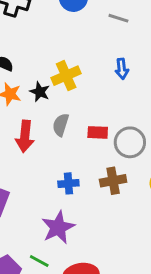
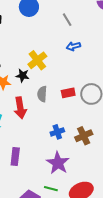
gray line: (118, 18) -> (67, 20), moved, turned 56
blue arrow: (122, 69) -> (73, 46), turned 96
brown cross: (113, 181) -> (84, 136), moved

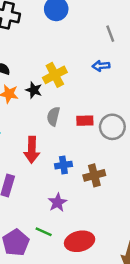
gray line: (67, 20) -> (110, 34), moved
red arrow: (20, 108) -> (32, 150), moved
purple star: (58, 163) -> (57, 202), size x0.7

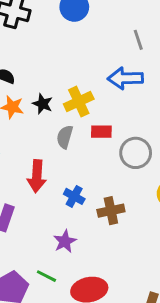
blue arrow: (101, 66) -> (125, 78), size x1.6
yellow cross: (55, 75) -> (79, 102), moved
red rectangle: (85, 121) -> (101, 132), moved
blue cross: (63, 165) -> (74, 196), turned 35

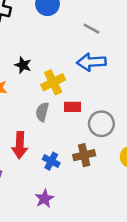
gray line: (138, 40) -> (92, 29), moved, turned -42
black star: (43, 104) -> (23, 65), moved
brown cross: (111, 211) -> (84, 155), moved

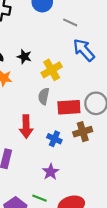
gray line: (92, 29) -> (70, 22), moved
blue arrow: (91, 62) -> (84, 50), turned 55
red rectangle: (72, 107) -> (69, 107), moved, size x1.5

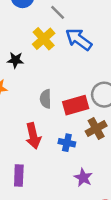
gray line: (70, 22) -> (58, 12), turned 32
yellow cross: (52, 70) -> (44, 39), moved
purple star: (51, 172) -> (83, 178), moved

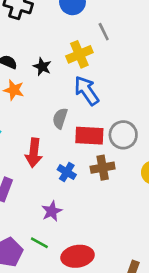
blue arrow: (79, 39) -> (86, 91), moved
purple star: (83, 178) -> (52, 211), moved

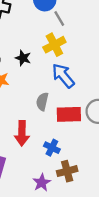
gray line: (104, 32) -> (59, 19), moved
brown cross: (103, 168) -> (67, 171), moved

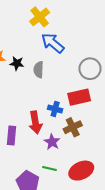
black star: (23, 58) -> (17, 63), moved
red rectangle: (69, 114) -> (79, 97), moved
red arrow: (22, 133) -> (35, 123), moved

